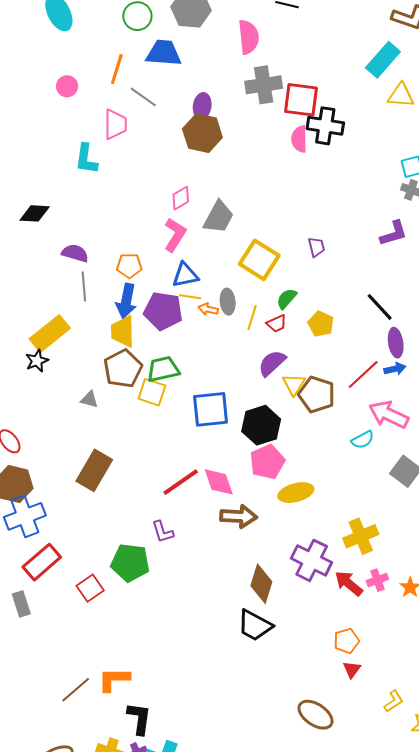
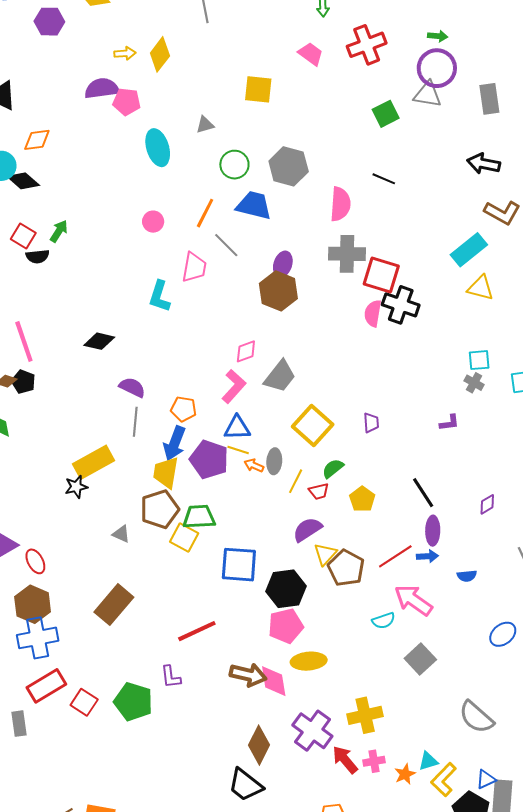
purple L-shape: (394, 233) -> (449, 423), size x0.7
pink diamond: (219, 482) -> (274, 681), moved
red square: (90, 588) -> (84, 702), moved, turned -32

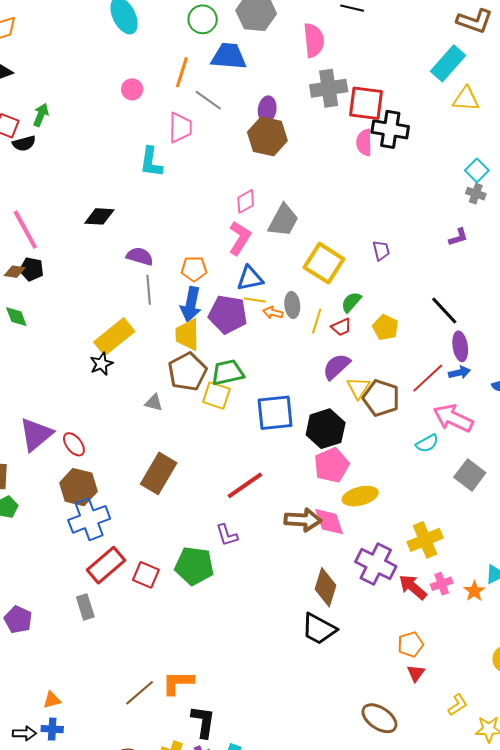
cyan square: (479, 360) -> (477, 170), turned -30

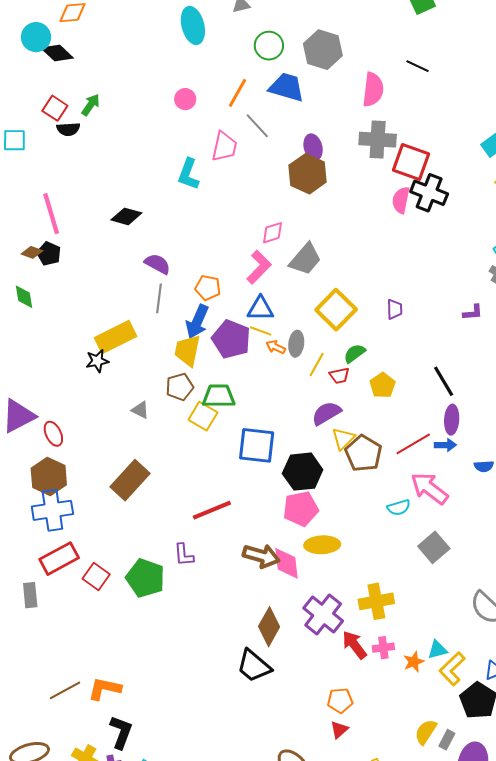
purple ellipse: (267, 109) -> (313, 147), turned -35
brown pentagon: (187, 372) -> (180, 387), size x0.7

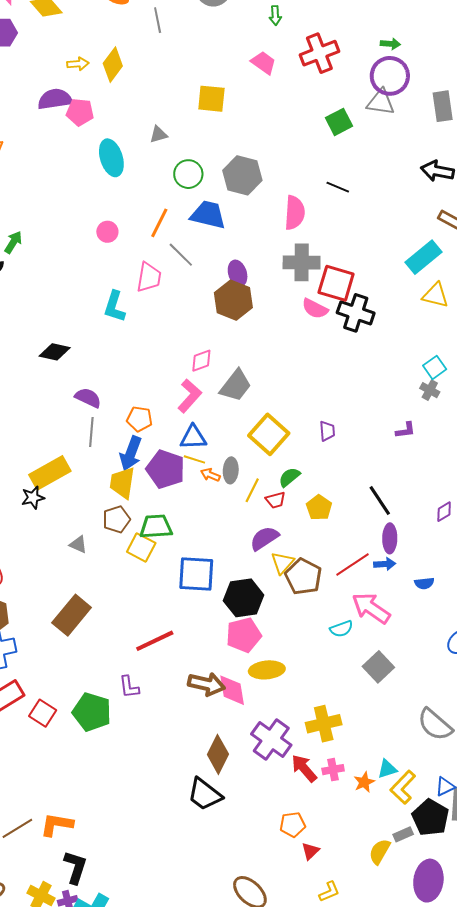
pink semicircle: (401, 200) -> (315, 309), moved, turned -72
red triangle: (339, 730) -> (310, 851), moved
gray rectangle: (447, 740) -> (403, 834), moved, turned 42

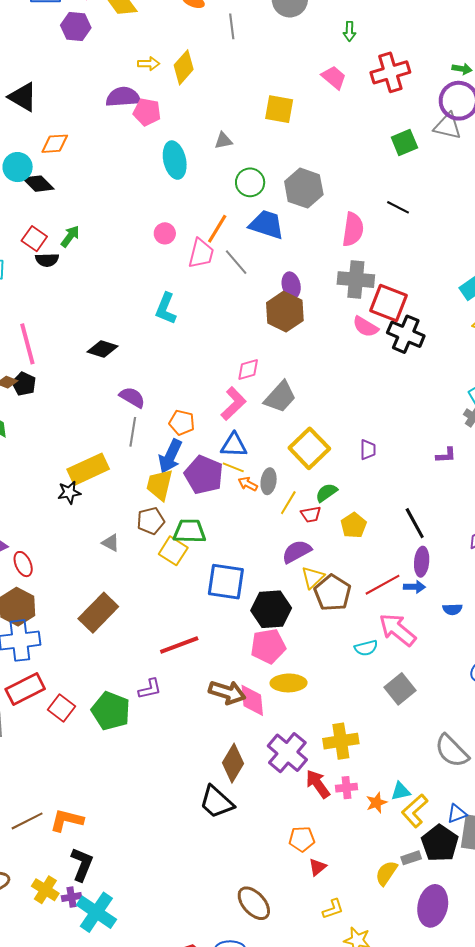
pink trapezoid: (149, 277) -> (201, 253), moved
purple L-shape: (129, 687) -> (150, 689), turned -100

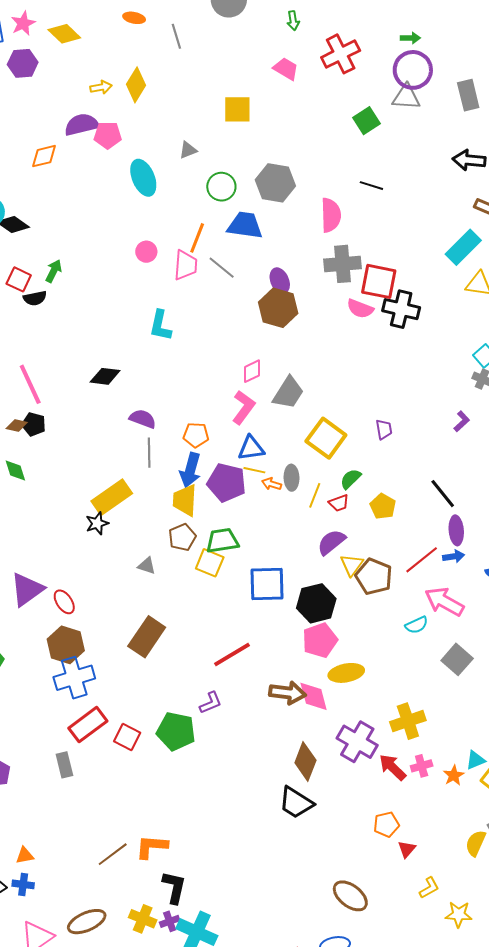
orange diamond: (55, 144) -> (44, 156), moved
purple L-shape: (446, 455) -> (462, 421), turned -30

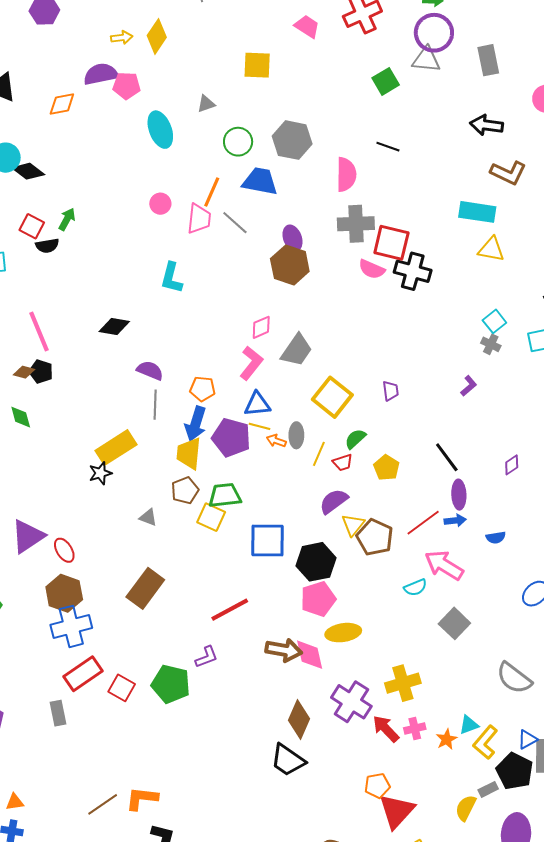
cyan rectangle: (463, 247) -> (477, 212), turned 51
red triangle: (407, 849) -> (397, 811), size x2.0

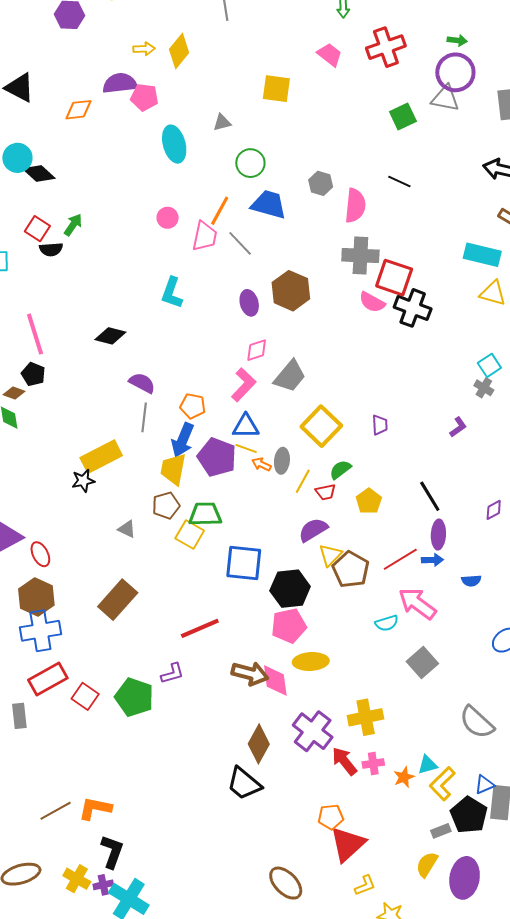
gray hexagon: (292, 140) -> (321, 183), moved, size x0.6
purple ellipse: (293, 238) -> (249, 303), moved
brown diamond: (24, 372) -> (14, 393), moved
yellow semicircle: (466, 808) -> (427, 864), moved

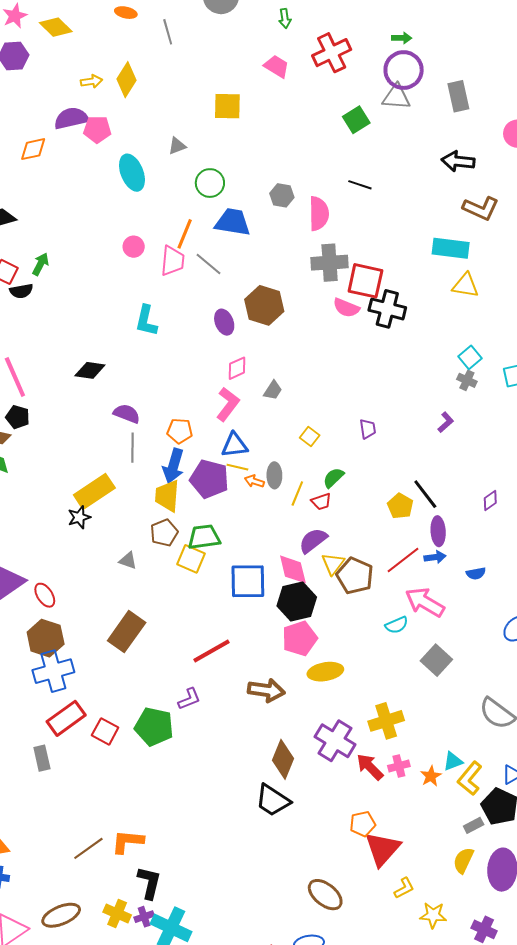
gray trapezoid: (290, 376) -> (273, 390), size x0.6
yellow square: (321, 426) -> (310, 437), size x0.5
yellow pentagon: (369, 501) -> (400, 506), moved
pink diamond: (275, 680) -> (293, 569), moved

